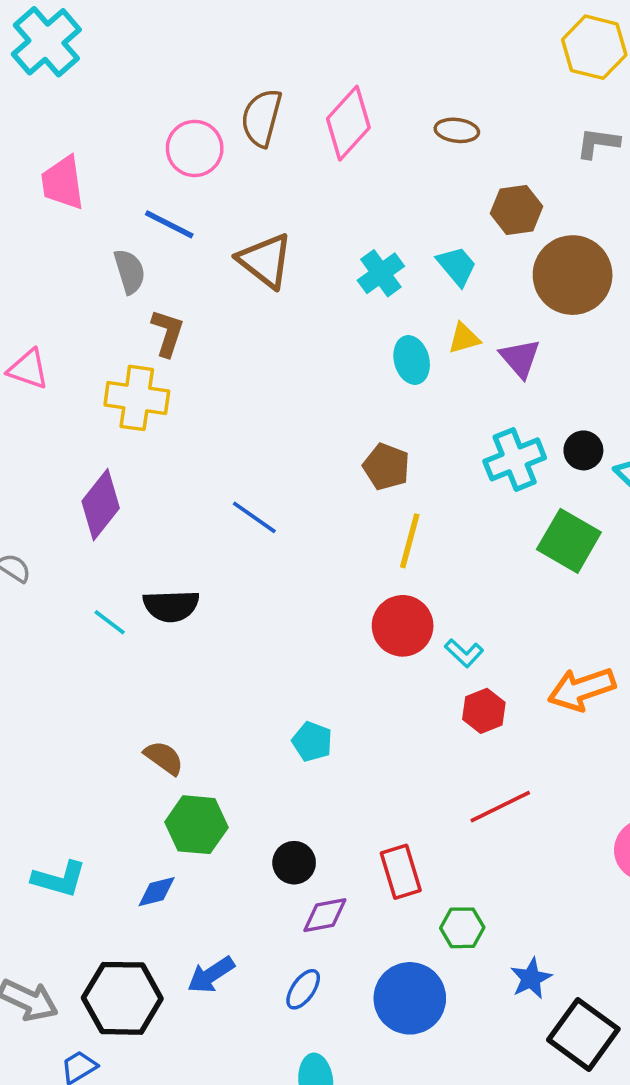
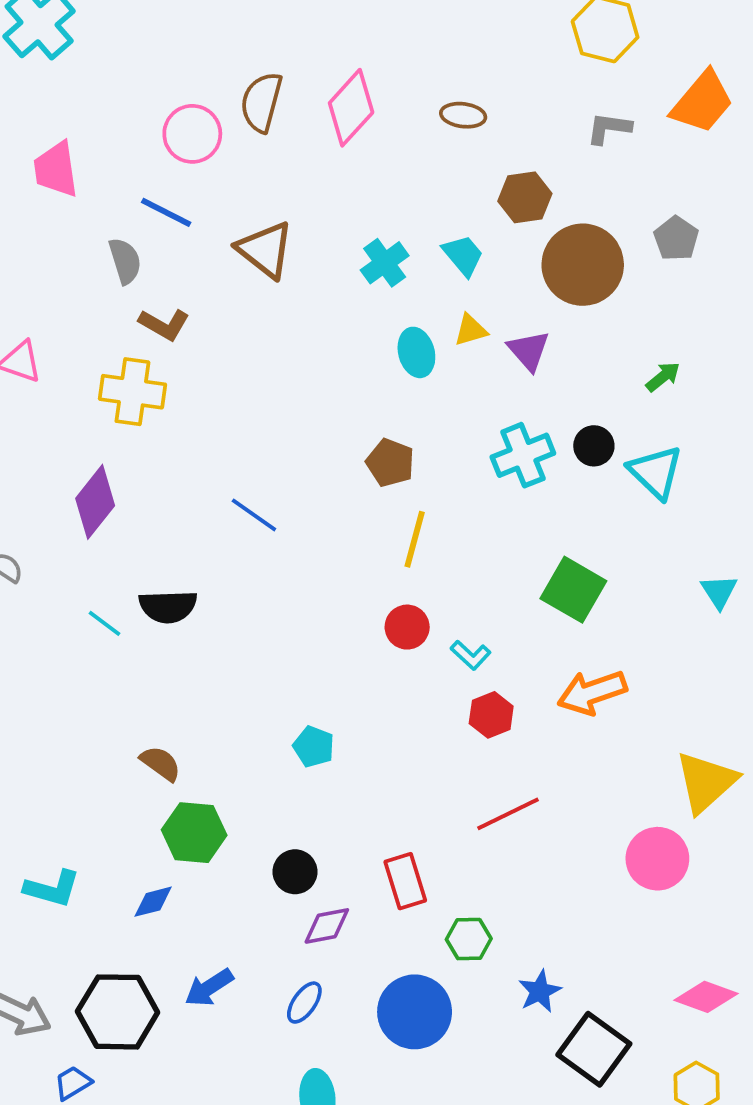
brown L-shape: (168, 333) -> (164, 324), turned 102
green square: (569, 541) -> (573, 590), moved
red circle: (403, 626) -> (407, 627), size x0.7

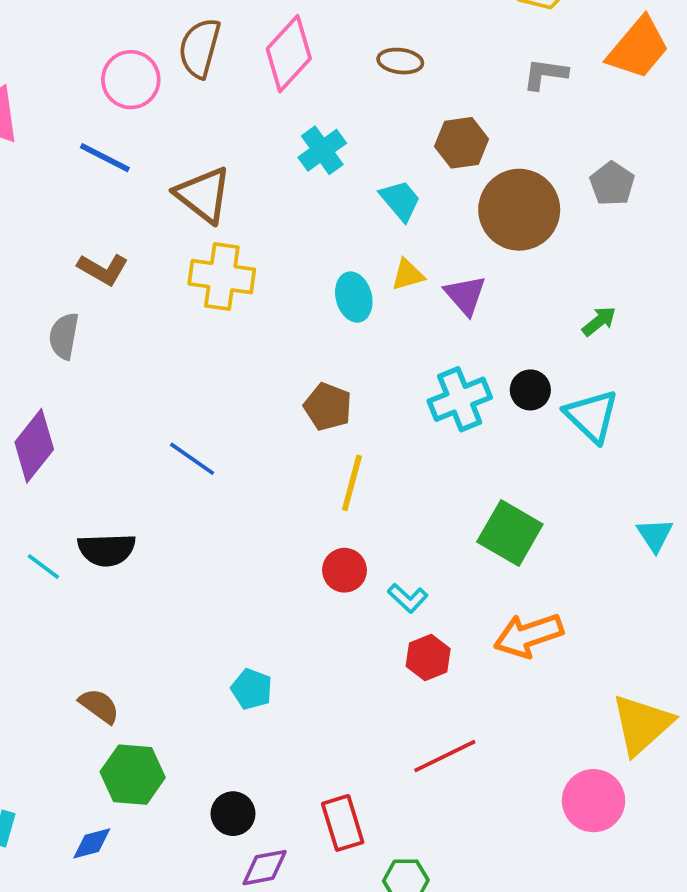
gray semicircle: (125, 261) -> (64, 336), moved, turned -153
cyan cross: (385, 263) -> (322, 150), moved
yellow cross: (132, 392) -> (222, 277), moved

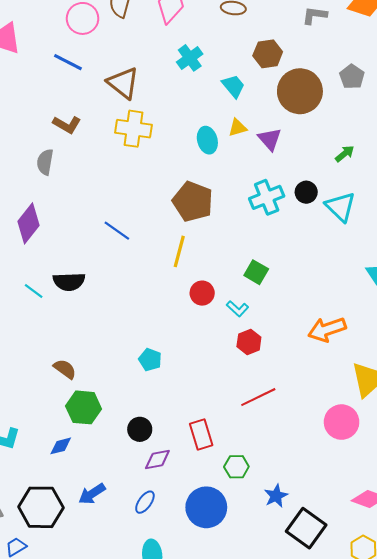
brown pentagon: (328, 407) -> (193, 202), size x1.5
yellow line: (352, 483) -> (179, 251), moved
green square: (510, 533) -> (256, 272), moved, size x0.7
orange arrow: (528, 635) -> (327, 329), moved

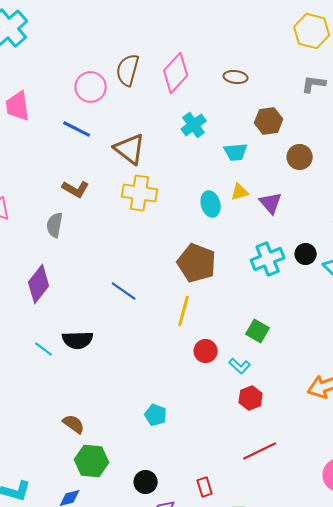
cyan trapezoid: (233, 86) -> (236, 152), turned 125
brown circle: (300, 91) -> (300, 157), size x0.6
red rectangle: (201, 435) -> (205, 487), size x0.7

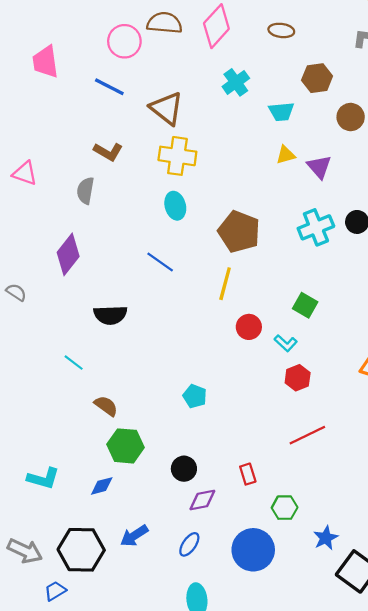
brown semicircle: (128, 70) -> (164, 23), turned 80
cyan ellipse: (211, 204) -> (175, 206), moved
cyan line: (44, 349) -> (74, 363), moved

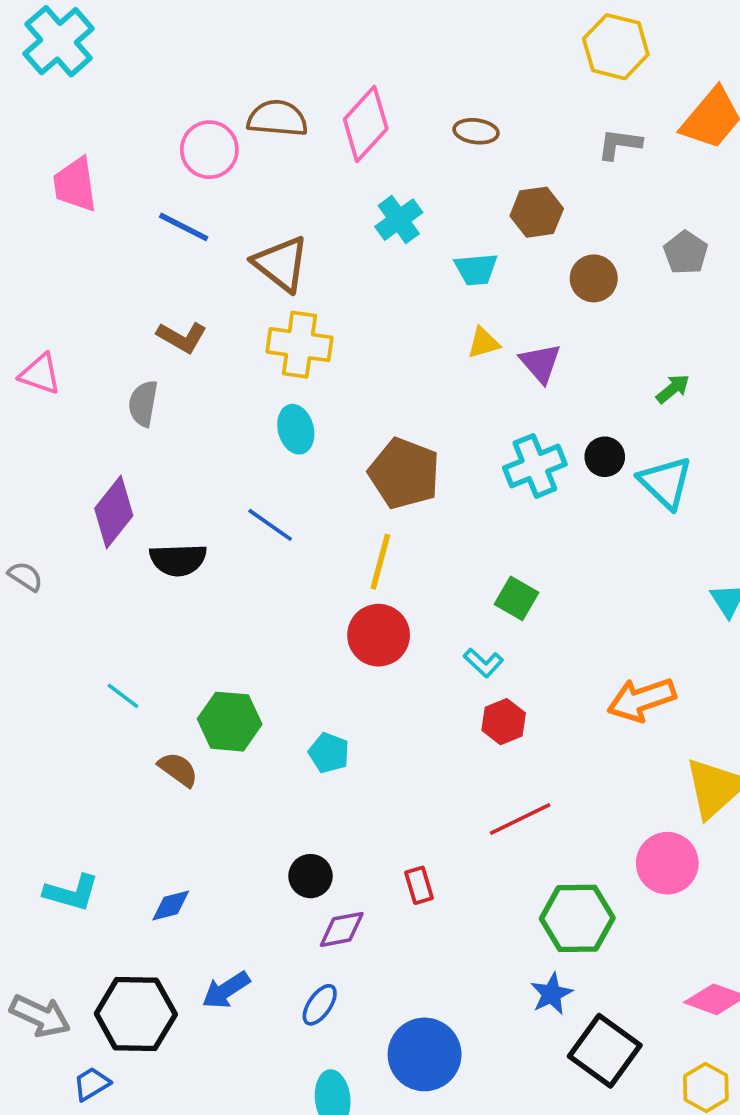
black semicircle: (110, 315) -> (178, 560), moved
red circle: (249, 327) -> (379, 635), moved, size x1.4
green hexagon: (126, 446) -> (230, 722), moved
green hexagon: (285, 508) -> (577, 918), moved, size x1.6
blue circle: (253, 550) -> (425, 1054), moved

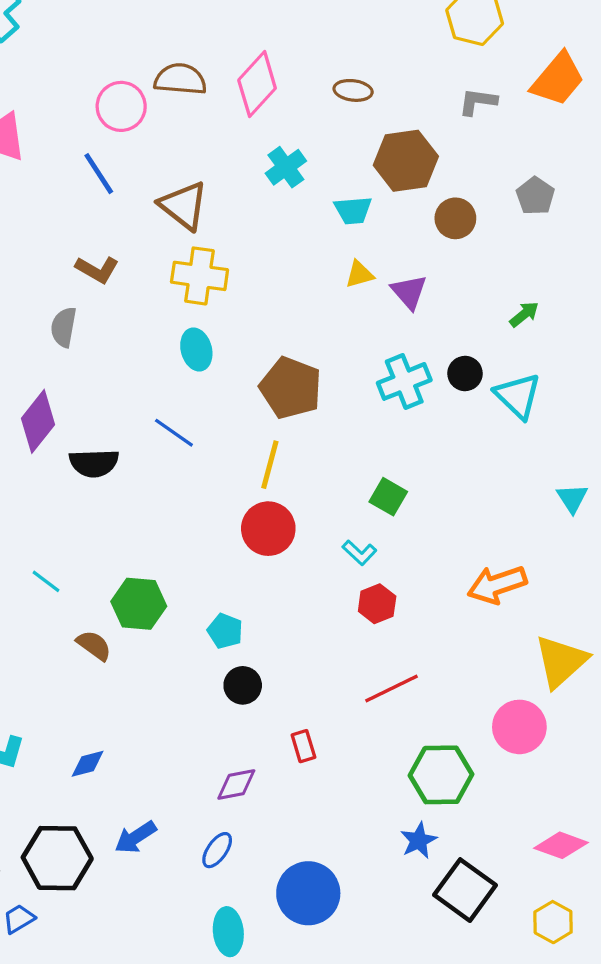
brown hexagon: (537, 212) -> (406, 161), size x1.4
blue line: (184, 227) -> (99, 174), turned 30
black circle: (311, 876) -> (243, 685), moved

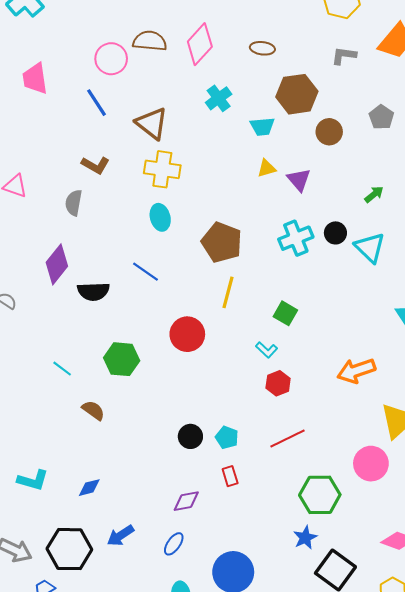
yellow line: (270, 465) -> (228, 292), moved
red circle: (268, 529) -> (187, 334), moved
green hexagon: (139, 604) -> (122, 359), moved
cyan pentagon: (225, 631) -> (227, 437), moved

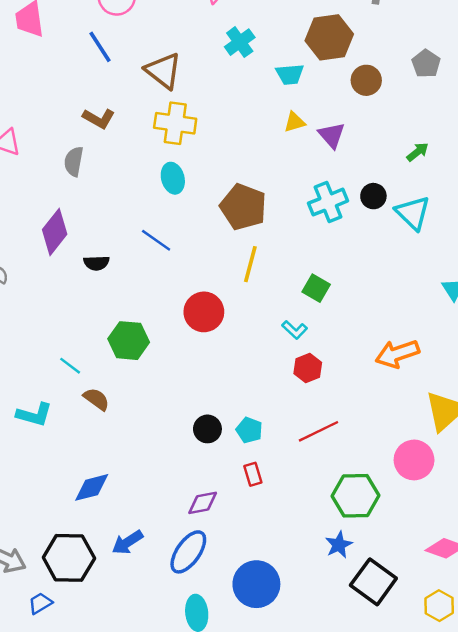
black semicircle: (93, 291) -> (96, 263), size x0.7
cyan line: (62, 369) -> (70, 366), moved
cyan L-shape: (33, 480) -> (34, 415), moved
blue diamond: (89, 488) -> (92, 487), size x1.4
blue ellipse: (174, 544) -> (188, 552), size x1.6

